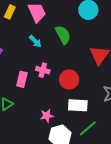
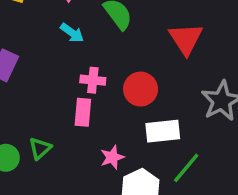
pink rectangle: (22, 79) -> (83, 112), moved

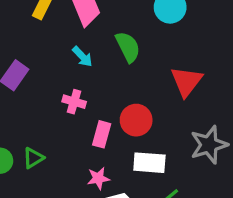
pink cross: (93, 80) -> (74, 102), moved
pink rectangle: (83, 112) -> (102, 134), moved

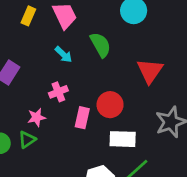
pink cross: (74, 102) -> (58, 92), turned -36
pink star: (98, 178) -> (37, 117), moved

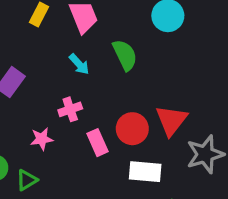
red triangle: (150, 71) -> (171, 120), moved
pink rectangle: (82, 118) -> (97, 143), turned -40
green triangle: (27, 140) -> (27, 180), moved

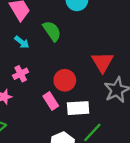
red triangle: (171, 120) -> (103, 62), moved
pink rectangle: (97, 143) -> (51, 101), moved

